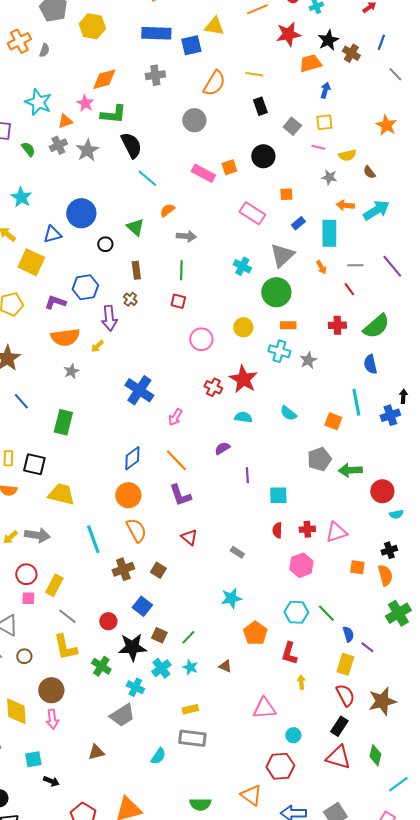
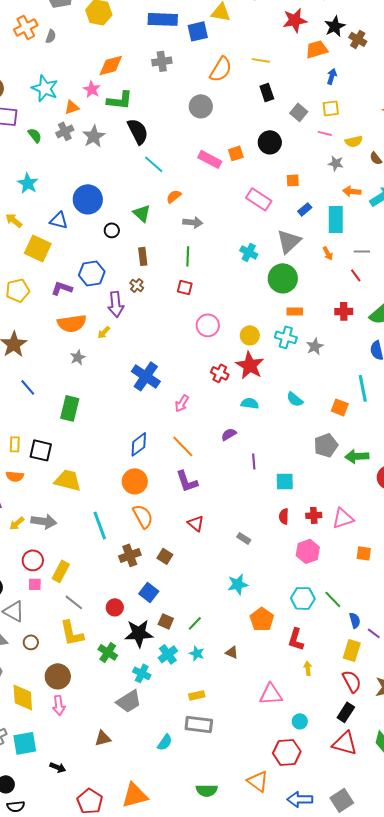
blue triangle: (52, 234) -> (59, 220), turned 30
yellow circle: (243, 327) -> (250, 335), moved
cyan square: (33, 759) -> (25, 743), moved, size x1.4

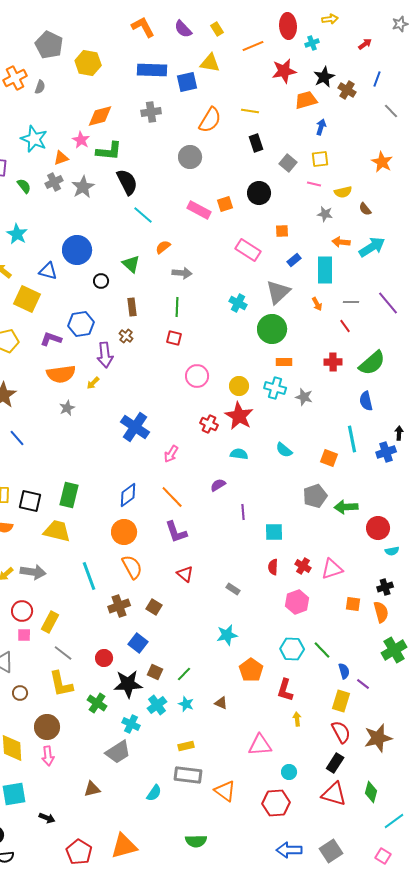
gray star: (315, 346) -> (304, 397), turned -30
green rectangle: (70, 408) -> (69, 495), moved
red cross: (314, 515) -> (303, 566), turned 35
orange triangle: (258, 781) -> (225, 791), moved

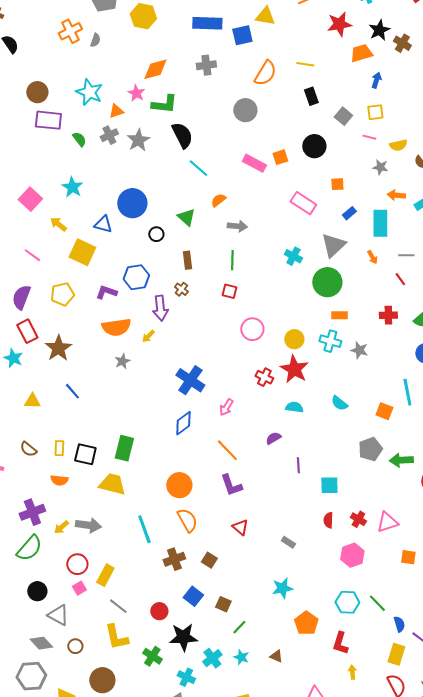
blue diamond: (128, 495) -> (183, 423), moved
pink square: (24, 635) -> (79, 588), turned -32
brown square: (155, 672) -> (223, 604), moved

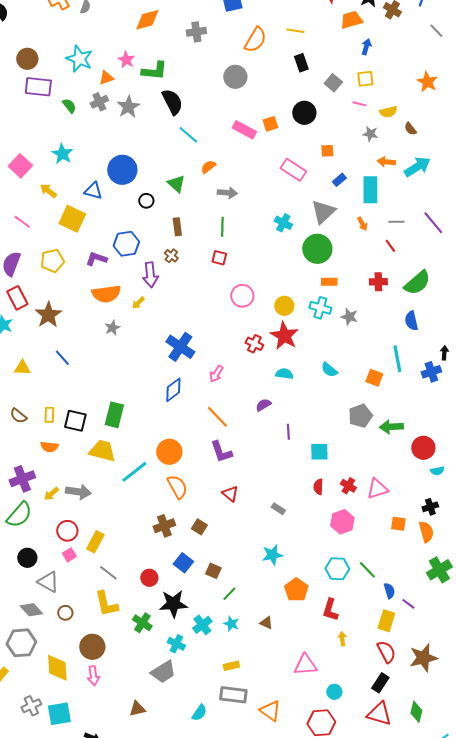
orange diamond: (155, 69) -> (147, 20), moved
cyan line: (144, 529) -> (134, 472), moved, turned 72

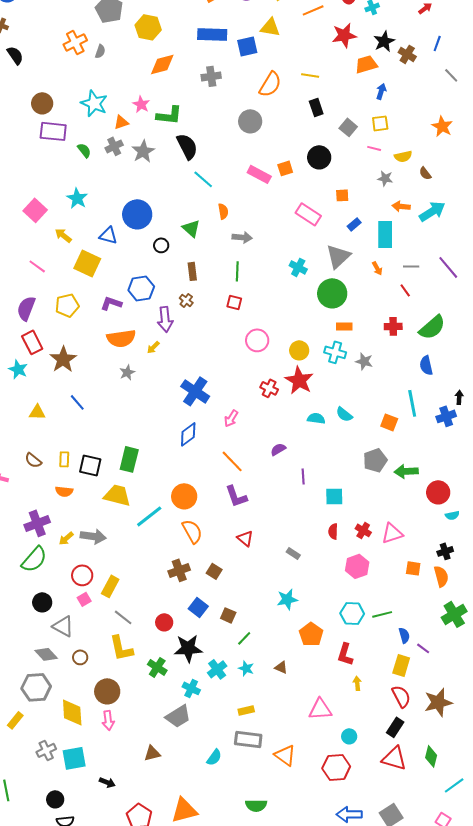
orange semicircle: (208, 167) -> (223, 211), turned 119
cyan semicircle: (284, 374) -> (316, 418), moved
green line: (367, 570) -> (382, 614), turned -60

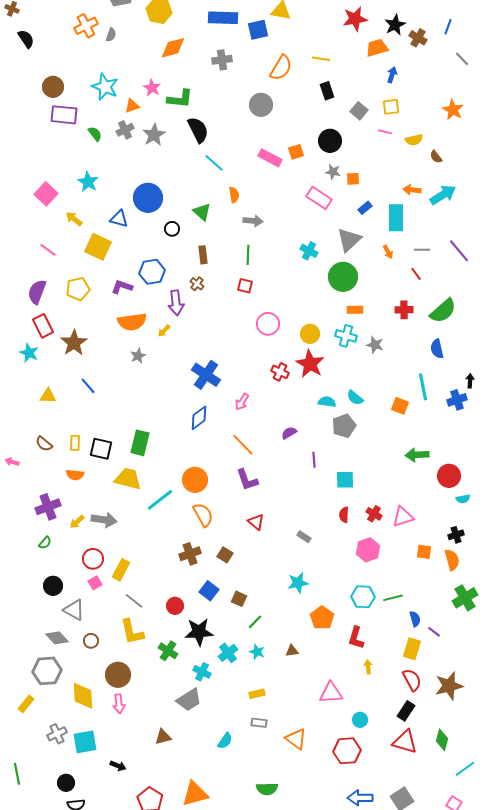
gray star: (385, 178) -> (333, 172), moved
gray pentagon: (375, 460) -> (344, 426), moved
green semicircle: (34, 559) -> (45, 543), size x0.5
brown triangle: (281, 667) -> (292, 651), turned -32
gray rectangle: (248, 739) -> (259, 723), size x0.6

